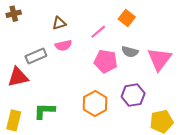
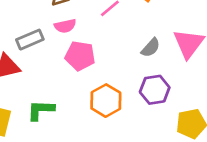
gray semicircle: (130, 52) -> (151, 48), moved, turned -63
pink pentagon: (106, 61) -> (80, 56), moved

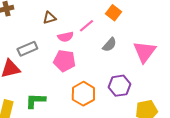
pink semicircle: (65, 26) -> (65, 37), moved
gray semicircle: (151, 48) -> (109, 45), moved

